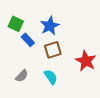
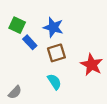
blue star: (50, 26) -> (53, 27), turned -30
gray semicircle: (22, 76) -> (15, 92), moved

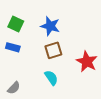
blue rectangle: (30, 42) -> (13, 47), moved, turned -32

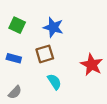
blue rectangle: (13, 47) -> (14, 58), moved
brown square: (53, 50) -> (45, 54), moved

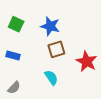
brown square: (45, 54) -> (56, 49), moved

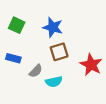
cyan semicircle: (51, 78) -> (54, 82), turned 112
gray semicircle: (14, 88) -> (36, 71), moved

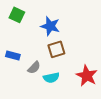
green square: (17, 25) -> (17, 15), moved
red star: (91, 65) -> (87, 76), moved

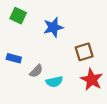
blue star: (50, 26) -> (53, 27), turned -30
brown square: (56, 49) -> (84, 52), moved

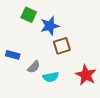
green square: (18, 16) -> (29, 15), moved
brown square: (84, 52) -> (62, 46), moved

